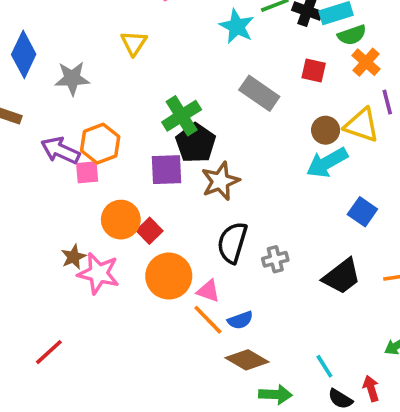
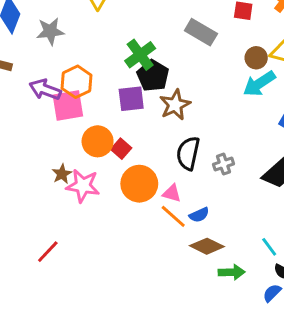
pink square: (87, 172) -> (68, 106), size x1.6

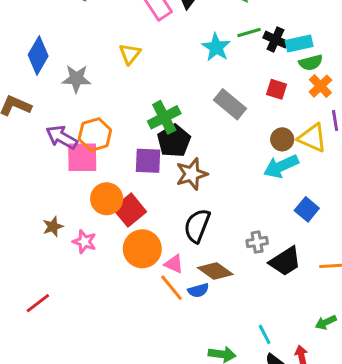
red square: (121, 149) -> (130, 210), size x1.5
gray cross: (224, 164) -> (257, 242), moved
brown star: (62, 174) -> (53, 227), moved
pink star: (83, 186) -> (84, 242), size x0.7
brown diamond: (207, 246) -> (215, 271), moved

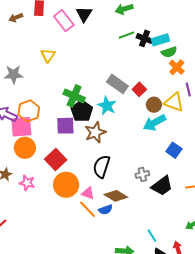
cyan star: (216, 47) -> (107, 106), moved
red square: (277, 89) -> (139, 89), moved, turned 32
green cross: (164, 117) -> (74, 96), turned -35
orange circle: (107, 199) -> (25, 148), moved

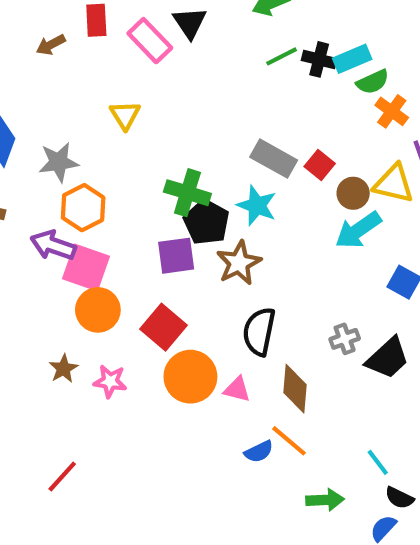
orange hexagon: (29, 111) -> (83, 208), moved
pink square: (21, 127) -> (86, 267), turned 30
brown diamond: (116, 196) -> (295, 389), turned 70
orange line: (88, 209) -> (289, 441), moved
blue semicircle: (106, 210) -> (259, 452), moved

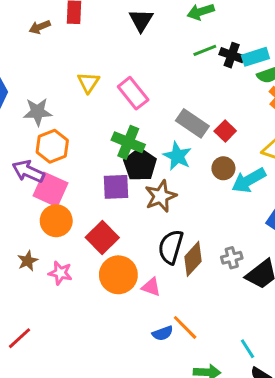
pink rectangle: (150, 41) -> (133, 93), moved
brown circle: (353, 193) -> (223, 168), moved
brown diamond: (295, 389) -> (193, 259), moved, turned 32

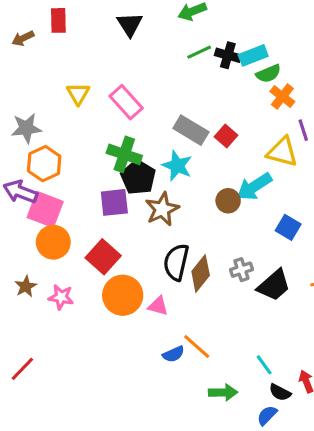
brown circle: (223, 168) -> (228, 201), moved

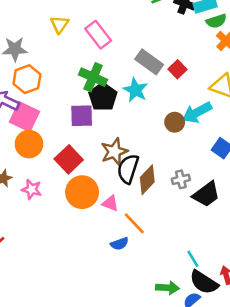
brown star: (162, 209) -> (114, 152), moved
orange line: (197, 346) -> (134, 223), moved
green arrow: (223, 392) -> (167, 288), moved
black semicircle: (280, 392) -> (204, 282), size x1.6

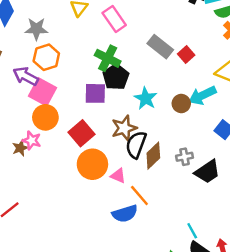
cyan star: (135, 90) -> (146, 98), moved
pink star: (32, 189) -> (32, 140), moved
blue semicircle: (119, 244) -> (125, 214), size x1.5

